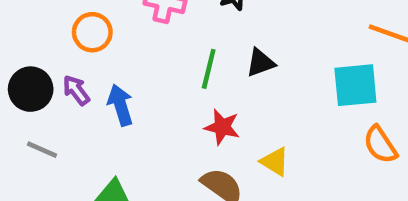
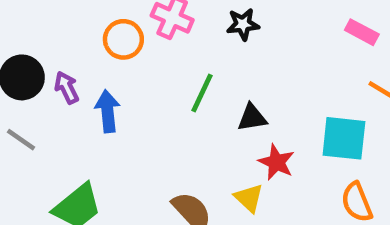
orange circle: (92, 32) -> (123, 39), moved
black triangle: (261, 63) -> (252, 118), moved
red star: (222, 127) -> (276, 162), moved

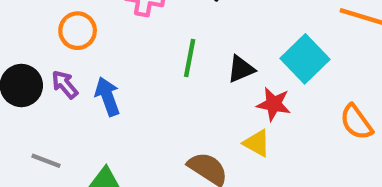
orange circle: (123, 39) -> (78, 31), moved
cyan square: (344, 138) -> (305, 59), moved, turned -36
gray line: (21, 140) -> (46, 161), moved

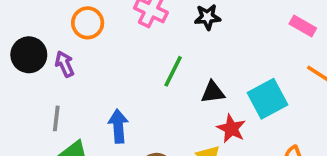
blue arrow: (107, 97) -> (118, 126), moved
gray line: (46, 161) -> (56, 118), moved, turned 60

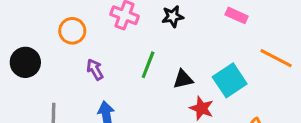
pink rectangle: (303, 26) -> (237, 15), moved
purple arrow: (65, 64) -> (95, 69), moved

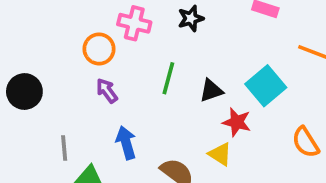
orange circle: (72, 31) -> (99, 49), moved

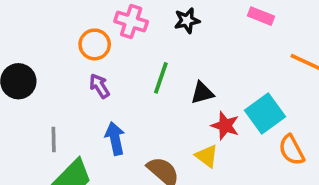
cyan square: (266, 86) -> (265, 114), moved

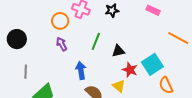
gray line: (54, 139) -> (26, 72), moved
blue arrow: (115, 139) -> (81, 70), moved

